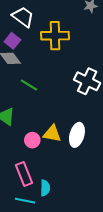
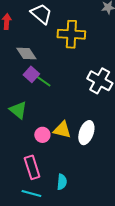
purple square: (12, 41) -> (31, 74), moved
cyan semicircle: (45, 188) -> (62, 182), moved

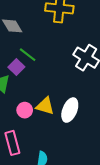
purple square: (31, 74) -> (16, 67), moved

